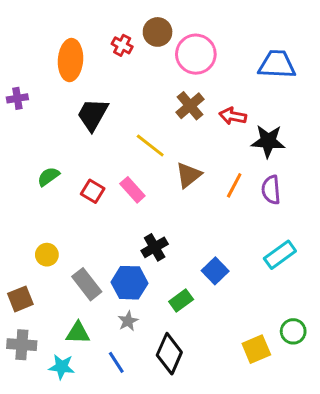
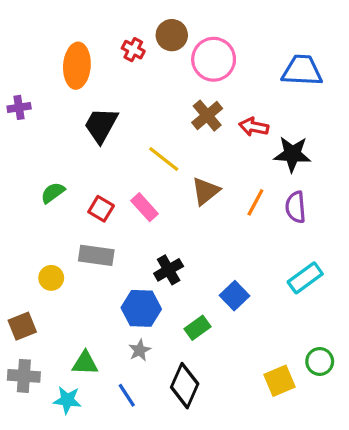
gray rectangle: (87, 284) -> (96, 255), moved, turned -44

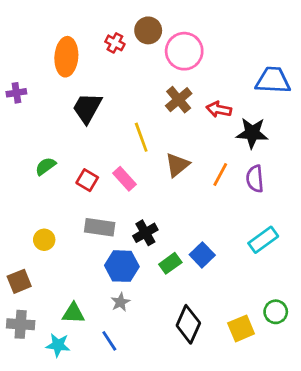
blue trapezoid: (302, 70) -> (273, 80), moved
yellow line: (164, 159) -> (141, 137), turned 32
gray rectangle: (96, 255) -> (100, 227), moved
green rectangle: (198, 328) -> (170, 263), moved
black diamond: (185, 386) -> (188, 324), moved

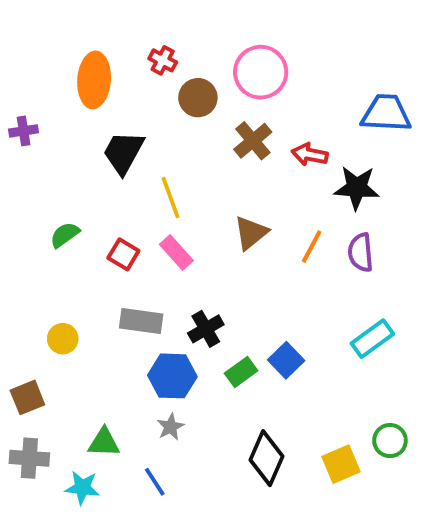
brown circle: (148, 30) -> (198, 98), moved
yellow line: (141, 137) -> (170, 198), moved

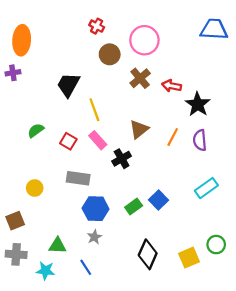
red cross: (163, 60) -> (97, 26), moved
orange ellipse: (94, 80) -> (22, 40), moved
blue trapezoid: (386, 113) -> (214, 29), moved
black star: (357, 188) -> (198, 104), turned 30
black cross: (206, 329) -> (122, 159), moved

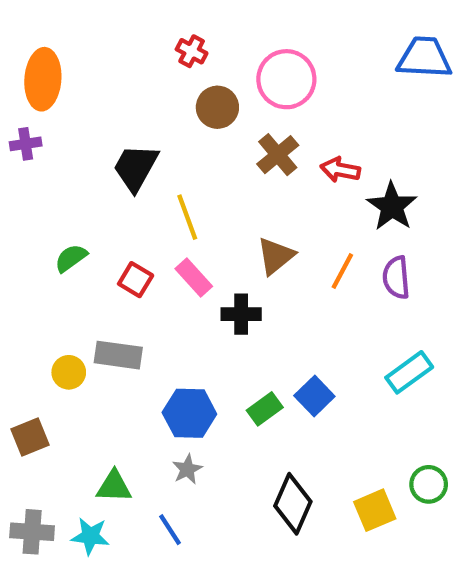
black cross: (122, 159) -> (241, 314), turned 30
gray rectangle: (78, 178) -> (118, 355), moved
gray cross: (16, 254) -> (32, 532), moved

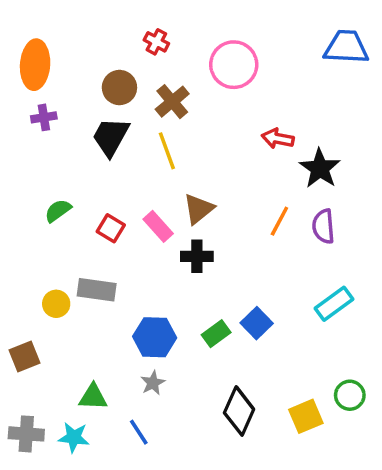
brown circle: (217, 107) -> (119, 88), moved
purple cross: (26, 144) -> (44, 117), moved
brown cross: (278, 155) -> (172, 102), moved
yellow line: (187, 217) -> (167, 151), moved
brown triangle: (276, 256) -> (199, 209), moved

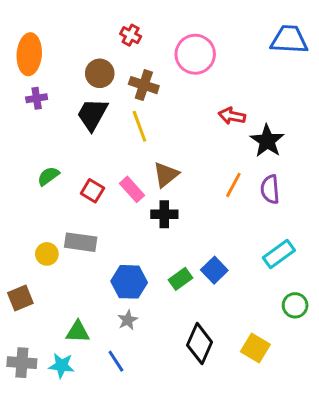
brown cross: (172, 102) -> (144, 85), turned -32
green circle: (350, 395) -> (295, 305), moved
yellow square: (306, 416) -> (255, 348), turned -36

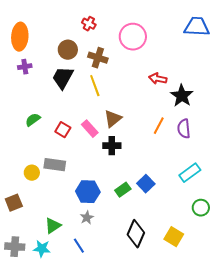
green triangle: (78, 332) -> (53, 226), turned -36

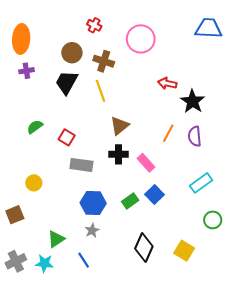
pink rectangle: (90, 129) -> (146, 163), moved
gray rectangle: (55, 165) -> (81, 165), moved
gray cross: (15, 247) -> (16, 261), turned -30

